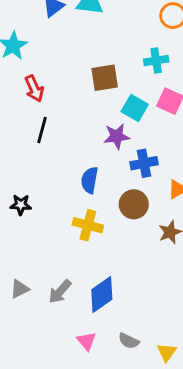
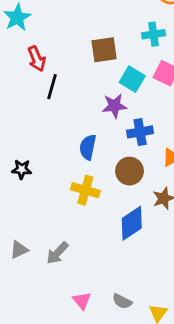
black line: (42, 130) -> (52, 87), moved
blue diamond: (102, 294) -> (132, 223), moved

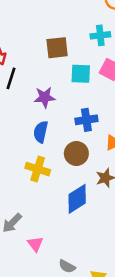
cyan square: (132, 79) -> (81, 74), turned -30
purple star: (114, 106) -> (45, 97), moved
pink triangle: (82, 301) -> (35, 244), moved

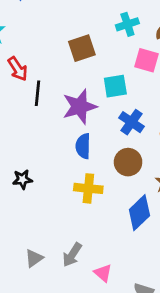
cyan square: (81, 74) -> (115, 86), moved
purple star: (45, 97) -> (79, 107), size x1.4
blue cross: (86, 120) -> (132, 122), turned -35

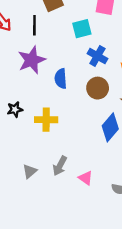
black line: (38, 93) -> (34, 25), moved
purple star: (79, 107) -> (32, 60), moved
yellow cross: (88, 188) -> (46, 120), moved

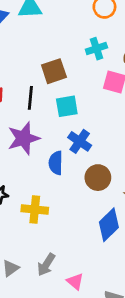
cyan square: (82, 29) -> (67, 106), moved
blue cross: (97, 56) -> (80, 141), moved

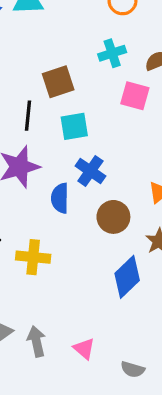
gray arrow: (46, 265) -> (36, 341), moved, turned 135

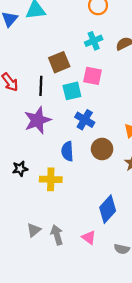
pink square: (135, 96) -> (93, 76), moved
blue semicircle: (60, 198) -> (67, 151), moved
blue diamond: (127, 277) -> (108, 209), moved

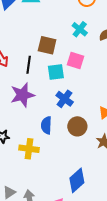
cyan cross: (94, 41) -> (80, 29), turned -35
brown square: (59, 62) -> (47, 45), turned 30

